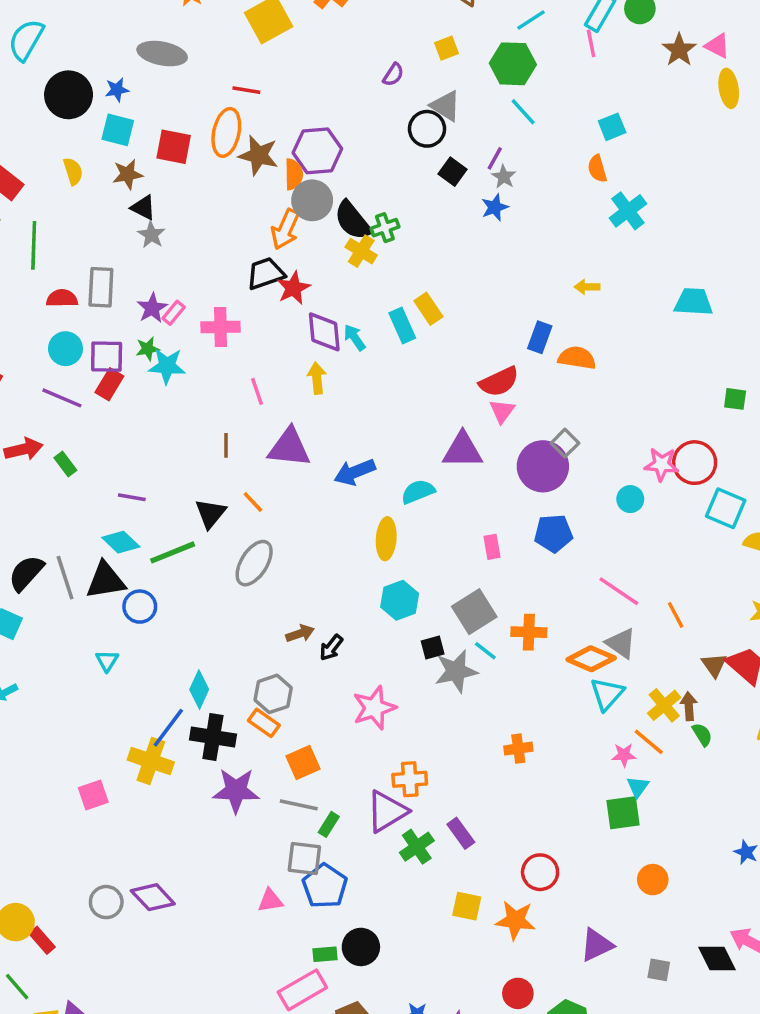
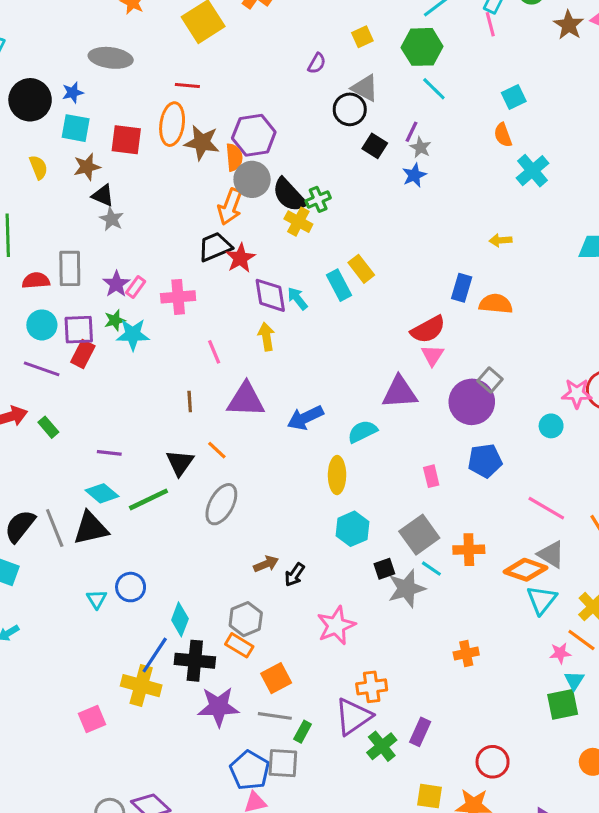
blue circle: (140, 607) -> (131, 587), moved
purple rectangle: (461, 833) -> (420, 732), turned 64
blue pentagon: (325, 886) -> (250, 770), moved

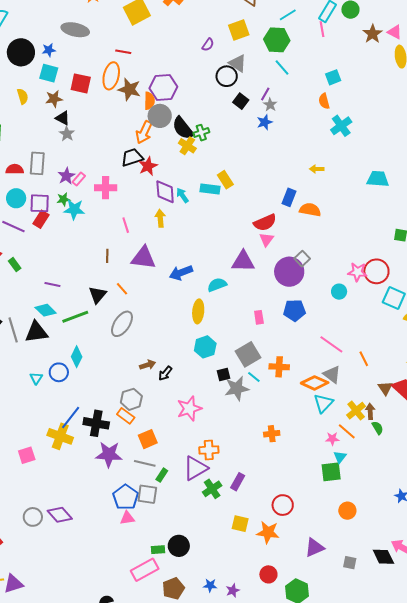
yellow square: (362, 37) -> (239, 30), size x1.5
cyan rectangle: (339, 285) -> (210, 189), turned -60
cyan diamond: (180, 619) -> (77, 357), moved

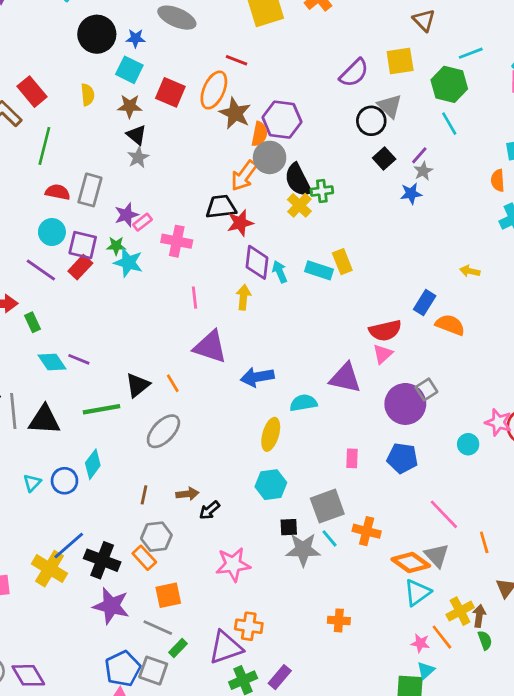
purple semicircle: (208, 45) -> (354, 73), size x1.6
brown line: (107, 256) -> (144, 495), moved
cyan diamond: (46, 310) -> (52, 362), moved

